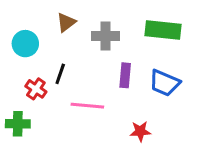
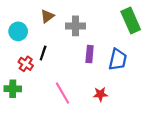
green rectangle: (163, 30) -> (131, 21), moved, turned 60
blue trapezoid: (164, 83) -> (118, 60), turned -100
pink line: (87, 106) -> (63, 93), moved, turned 55

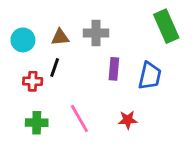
brown triangle: (47, 16) -> (60, 37), moved, turned 32
red cross: (26, 64) -> (33, 81), turned -32
green cross: (13, 89) -> (37, 123), moved

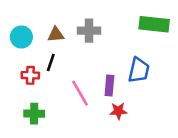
green rectangle: (166, 26) -> (154, 24), turned -60
purple rectangle: (114, 69) -> (109, 85), moved
pink line: (79, 119) -> (80, 93), moved

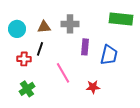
purple rectangle: (109, 85) -> (85, 47), moved
green cross: (34, 114) -> (27, 89), turned -35

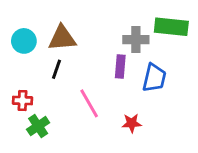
gray cross: (70, 24) -> (136, 40), moved
brown triangle: (44, 27) -> (62, 38), size x1.5
red cross: (24, 59) -> (22, 100), moved

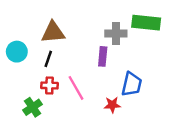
cyan circle: (24, 41) -> (17, 52), moved
blue trapezoid: (154, 78) -> (132, 84), moved
red cross: (22, 100) -> (49, 85), moved

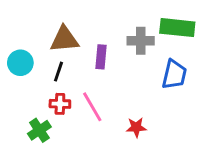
purple rectangle: (103, 56) -> (101, 57), moved
blue trapezoid: (132, 84) -> (174, 74), moved

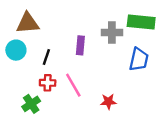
brown triangle: (64, 39) -> (28, 23), moved

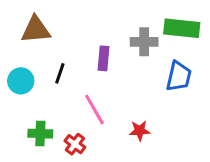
cyan circle: (16, 50) -> (21, 81), moved
red cross: (48, 83) -> (75, 144), moved, turned 35
green cross: (31, 104) -> (40, 134), turned 36

